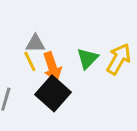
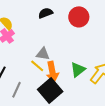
yellow line: (30, 61) -> (37, 66), turned -32

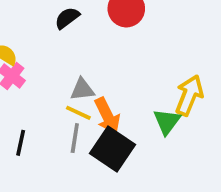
green triangle: (78, 70) -> (167, 122), moved
gray line: (16, 90) -> (75, 138), moved

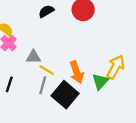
gray triangle: (82, 89) -> (33, 57), moved
orange arrow: (107, 116) -> (77, 72), moved

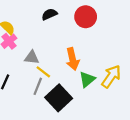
orange arrow: (77, 72) -> (73, 59), moved
green triangle: (100, 81) -> (87, 79), moved

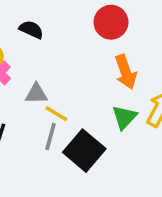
black semicircle: (49, 14) -> (31, 30), moved, turned 56
orange arrow: (73, 59) -> (126, 72), moved

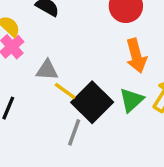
gray line: (50, 137) -> (74, 132), moved
black square: (84, 151) -> (92, 102), moved

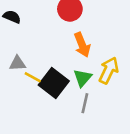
gray line: (74, 132) -> (85, 103), moved

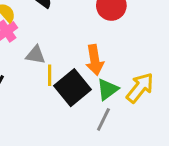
orange arrow: (82, 45) -> (95, 60), moved
yellow line: (33, 77) -> (50, 75), turned 48

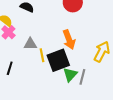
black square: (72, 88) -> (58, 60), turned 30
green triangle: (108, 89) -> (70, 75), moved

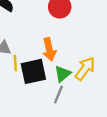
green triangle: (70, 75) -> (62, 74), moved

